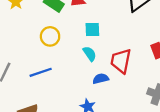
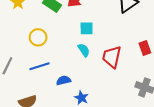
yellow circle: (50, 36) -> (38, 37), moved
blue semicircle: (101, 79) -> (64, 80), moved

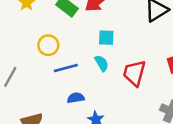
blue line: (40, 66) -> (66, 68), moved

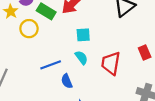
yellow circle: (48, 45) -> (29, 29), moved
blue semicircle: (76, 98) -> (67, 81), moved, turned -96

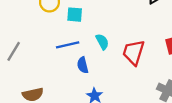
cyan square: (83, 35) -> (75, 15), moved

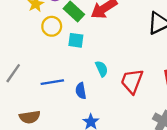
blue line: (68, 45) -> (52, 82), moved

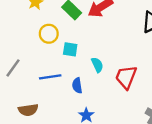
yellow circle: (52, 26) -> (49, 34), moved
cyan square: (76, 40) -> (70, 49), moved

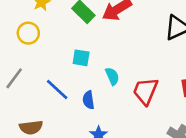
yellow circle: (49, 34) -> (28, 33), moved
blue line: (50, 77) -> (57, 89), turned 50

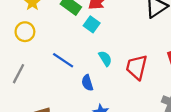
cyan square: (81, 58) -> (92, 24), moved, turned 35
blue line: (57, 89) -> (63, 60), moved

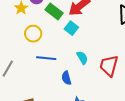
yellow circle: (25, 32) -> (33, 34), moved
blue line: (63, 60) -> (46, 58), turned -30

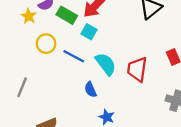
blue line: (46, 58) -> (74, 56), moved, turned 30
cyan semicircle: (82, 58) -> (106, 64), size x1.5

